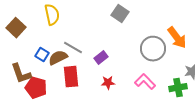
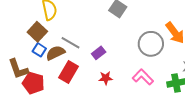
brown square: (16, 28) -> (37, 32), moved
red rectangle: (71, 77) -> (68, 72), turned 35

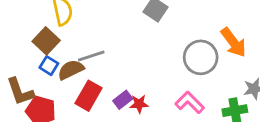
gray line: (70, 43) -> (91, 56), turned -48
purple rectangle: (99, 53) -> (123, 100), moved

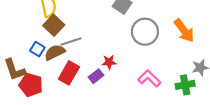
brown square: (46, 41) -> (54, 25), moved
gray circle: (201, 57) -> (145, 32), moved
red star: (139, 104) -> (109, 62), moved

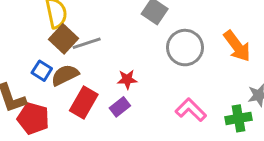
gray line: (71, 41) -> (87, 43), moved
red star: (109, 62) -> (127, 79), moved

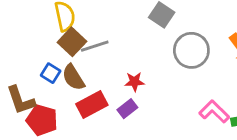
brown semicircle: (65, 75) -> (73, 77), turned -96
red rectangle: (84, 103) -> (92, 104), turned 32
pink L-shape: (191, 110) -> (214, 112), moved

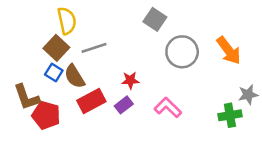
brown square: (72, 42) -> (56, 48), moved
pink L-shape: (214, 112) -> (168, 108), moved

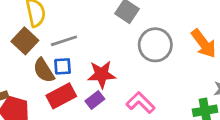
blue square: (54, 73) -> (63, 66), moved, turned -36
red star: (130, 80) -> (102, 74), size x1.5

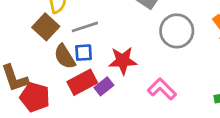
purple rectangle: (95, 100) -> (104, 86), moved

